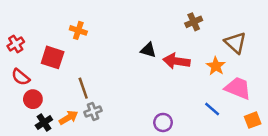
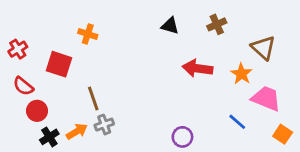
black triangle: (148, 50) -> (170, 26), moved
orange square: (253, 120) -> (283, 134), turned -35

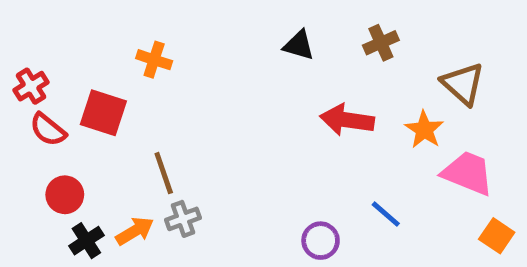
red semicircle: (23, 86) -> (48, 130), moved
blue line: (237, 122) -> (386, 214), moved

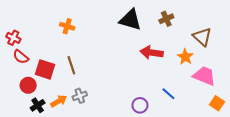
black triangle: (299, 45) -> (130, 20), size x1.6
red cross: (31, 86) -> (13, 38), turned -32
red square: (103, 113) -> (45, 69), moved
brown line: (164, 173) -> (71, 65), moved

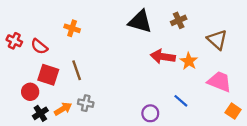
red semicircle: (21, 57) -> (39, 46), moved
orange star: (185, 57) -> (189, 61), moved
gray cross: (80, 96) -> (86, 103), turned 32

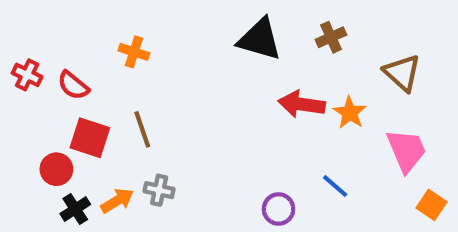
pink trapezoid: (219, 82) -> (406, 150), turned 45

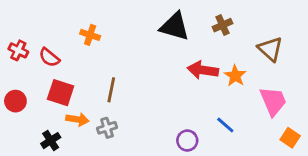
brown line: (142, 129) -> (111, 90), moved, turned 30
red circle: (56, 169) -> (15, 101), moved
gray cross: (159, 190) -> (107, 128), turned -30
orange arrow: (117, 201) -> (77, 119), moved, turned 40

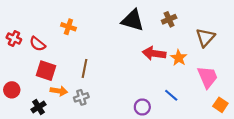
brown triangle: (270, 49) -> (205, 37), turned 30
red circle: (15, 101) -> (12, 90), moved

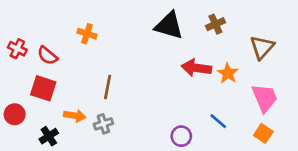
red square: (46, 71) -> (43, 88), moved
orange square: (220, 105) -> (263, 133), moved

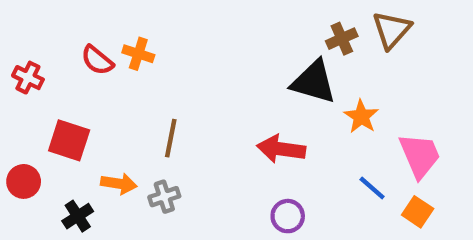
black triangle: (169, 25) -> (314, 82), moved
brown triangle: (262, 47) -> (392, 30), moved
red semicircle: (47, 56) -> (97, 60), moved
red arrow: (196, 68) -> (281, 149), moved
blue line: (218, 121) -> (372, 188), moved

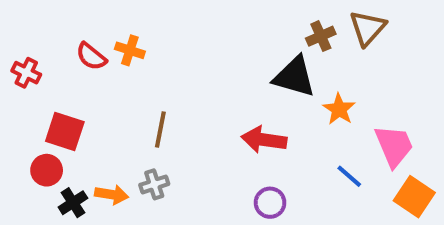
red circle: (24, 181) -> (47, 170), moved
orange arrow: (119, 184) -> (112, 195), moved
orange square: (418, 212) -> (414, 197), moved, size x1.4

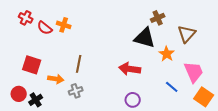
brown triangle: (368, 28) -> (187, 34), moved
red cross: (26, 73) -> (26, 18), moved
red circle: (47, 170) -> (19, 94), moved
orange arrow: (112, 195) -> (56, 79), moved

